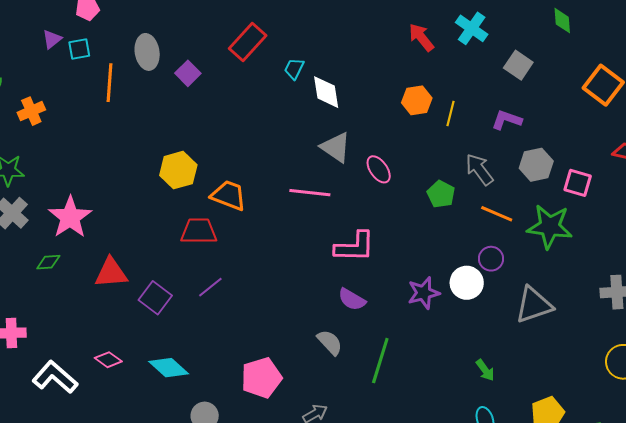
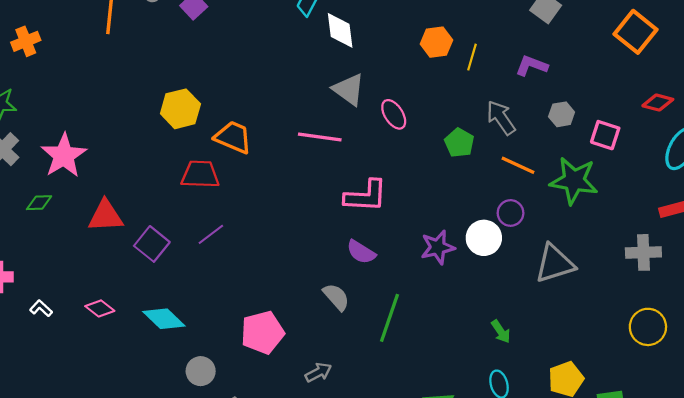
gray hexagon: (536, 165) -> (562, 114), size x0.7
white L-shape: (55, 377) -> (41, 308), moved, size x0.5

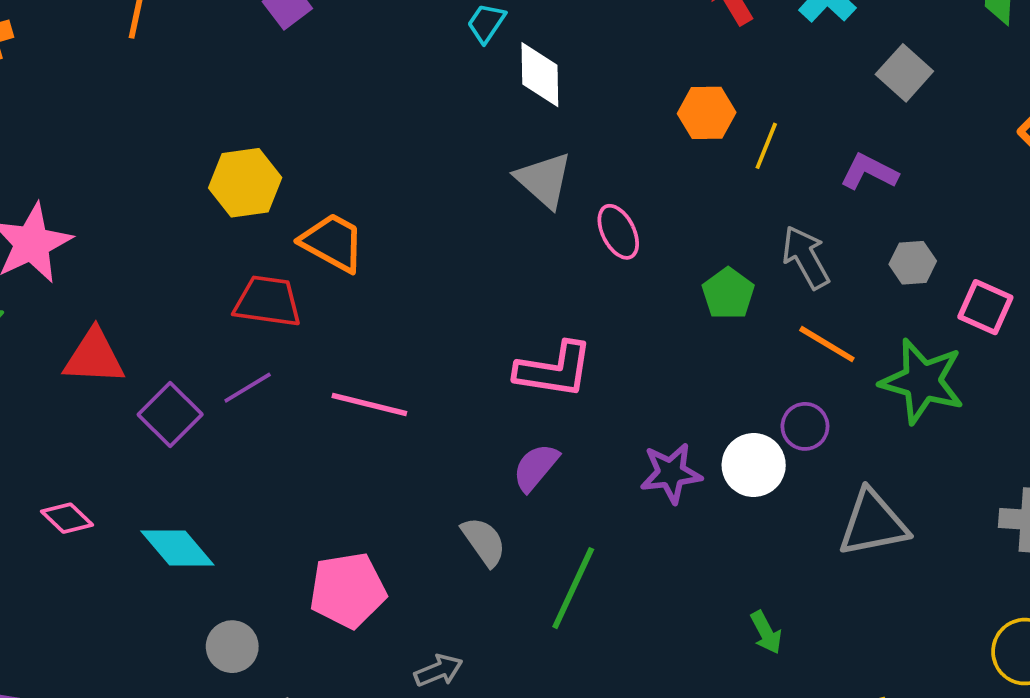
pink line: (320, 137) -> (369, 405), moved
purple line: (211, 234) -> (248, 388), moved
purple semicircle: (361, 252) -> (536, 467), turned 92

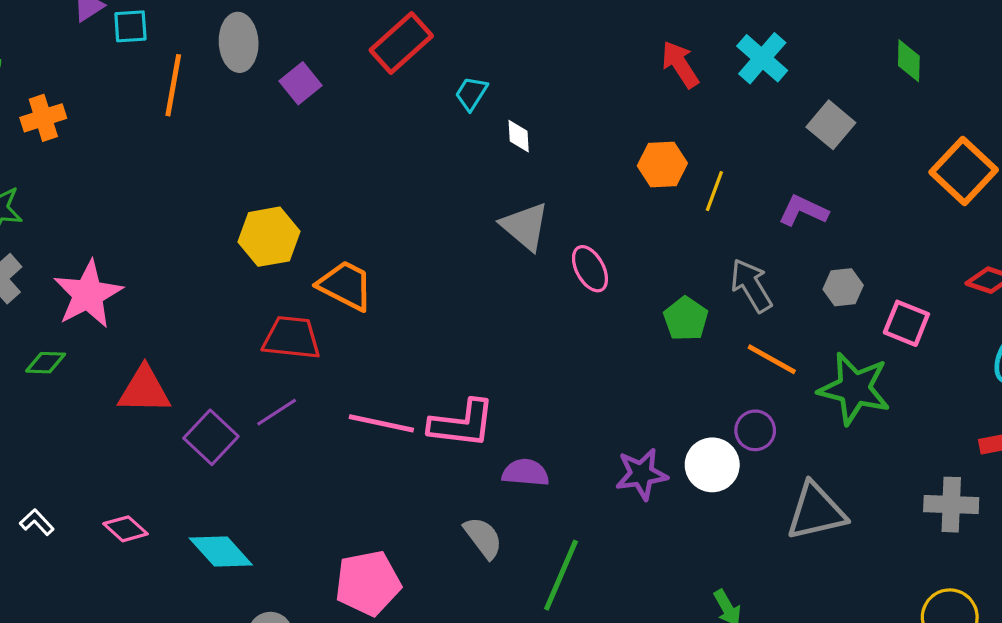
white diamond: (540, 75) -> (519, 136), size x0.6
pink L-shape: (554, 370) -> (462, 424), moved
purple semicircle: (536, 467) -> (526, 473), turned 57

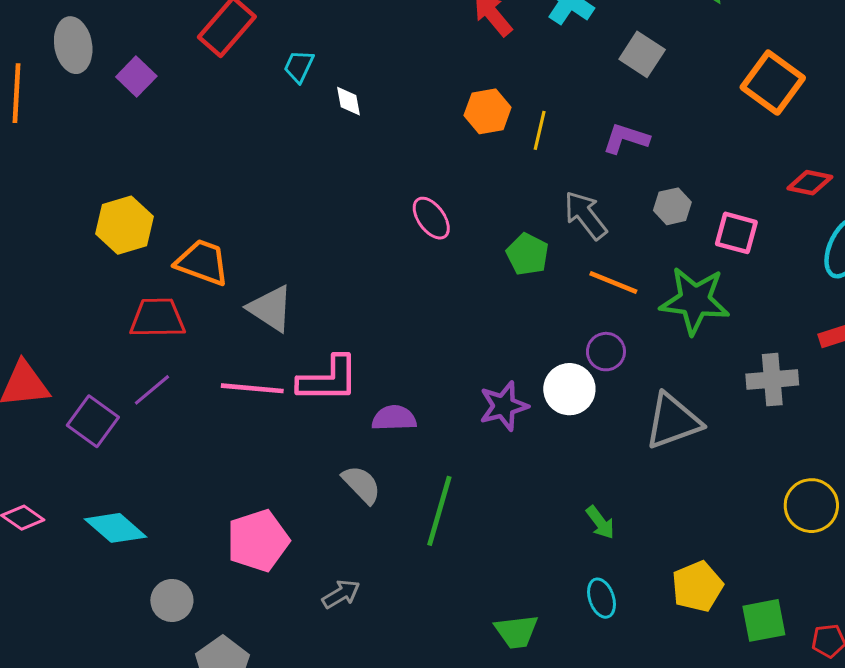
gray triangle: (525, 226) -> (271, 308), moved
gray cross: (951, 505) -> (772, 380), moved

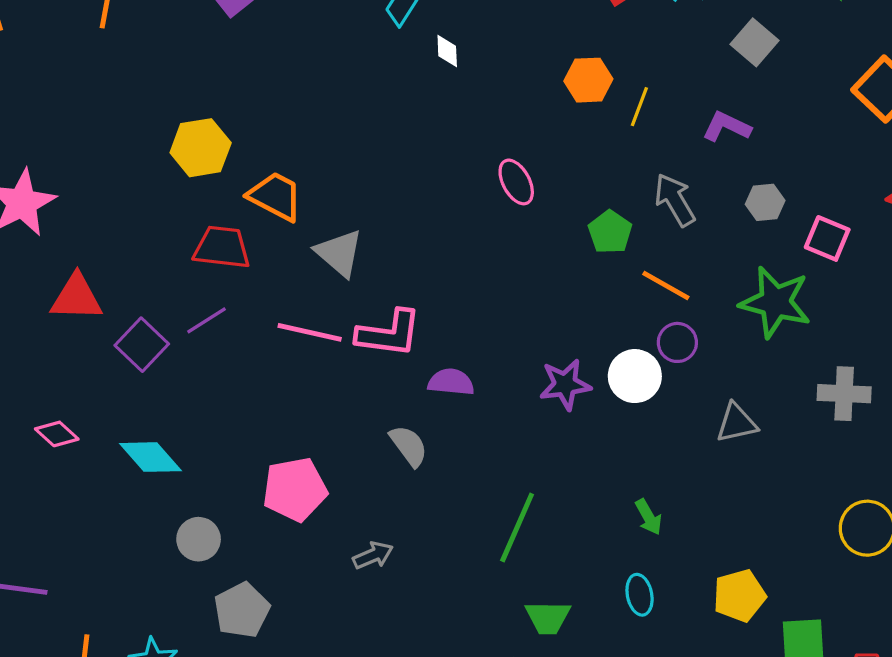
orange line: (613, 283) -> (666, 286), moved
gray triangle: (673, 421) -> (737, 423), size x0.7
green line: (439, 511) -> (517, 527), moved

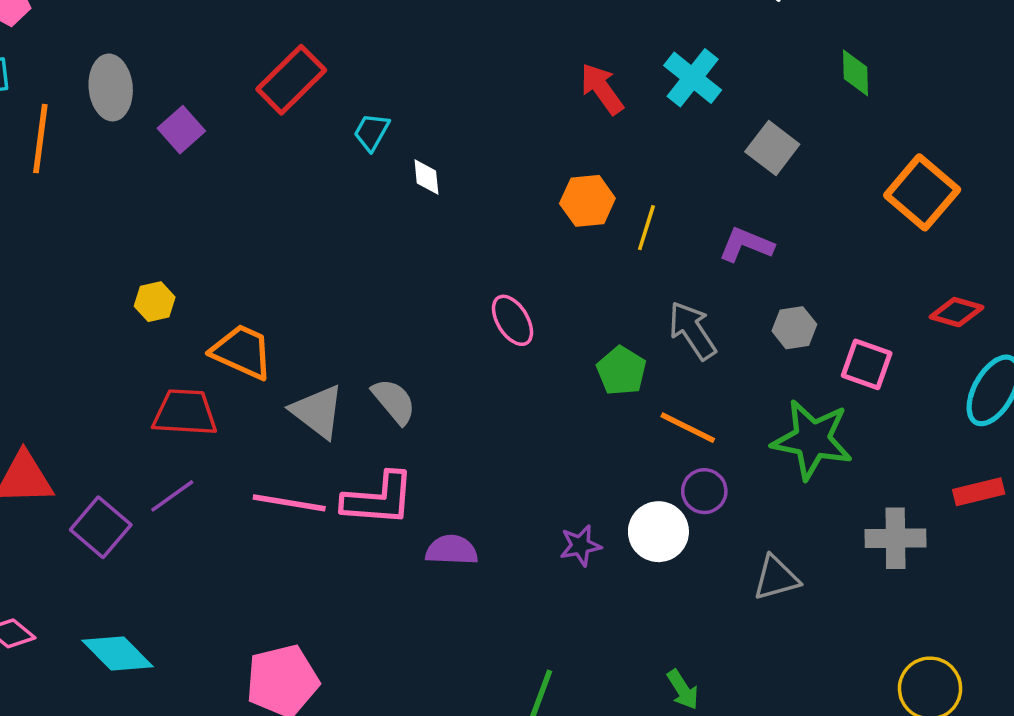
yellow hexagon: (201, 148) -> (155, 302), size x0.6
purple star: (565, 384) -> (580, 546), size x0.7
gray semicircle: (409, 446) -> (394, 401), moved

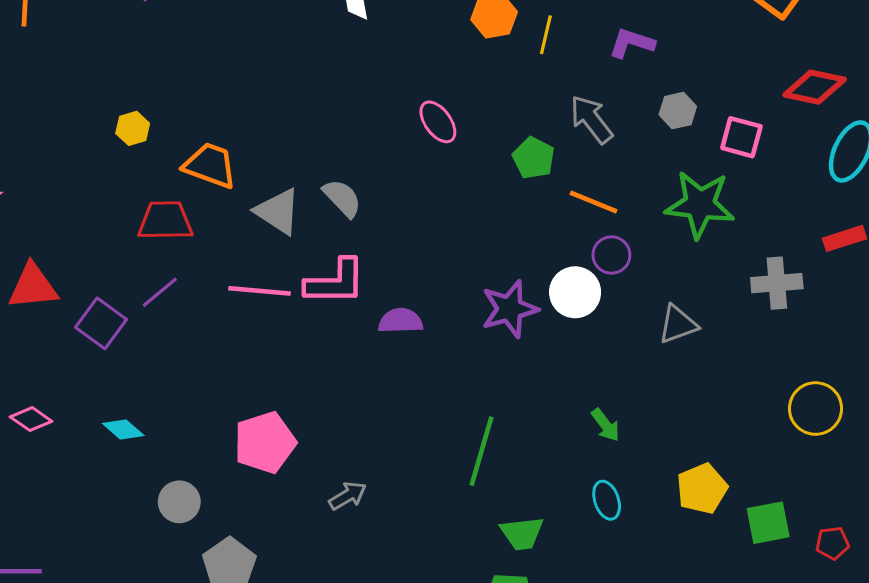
red diamond: (957, 312) -> (815, 87), size x1.4
purple star: (580, 546) -> (510, 309), size x1.6
cyan diamond: (118, 653) -> (123, 430), size x0.7

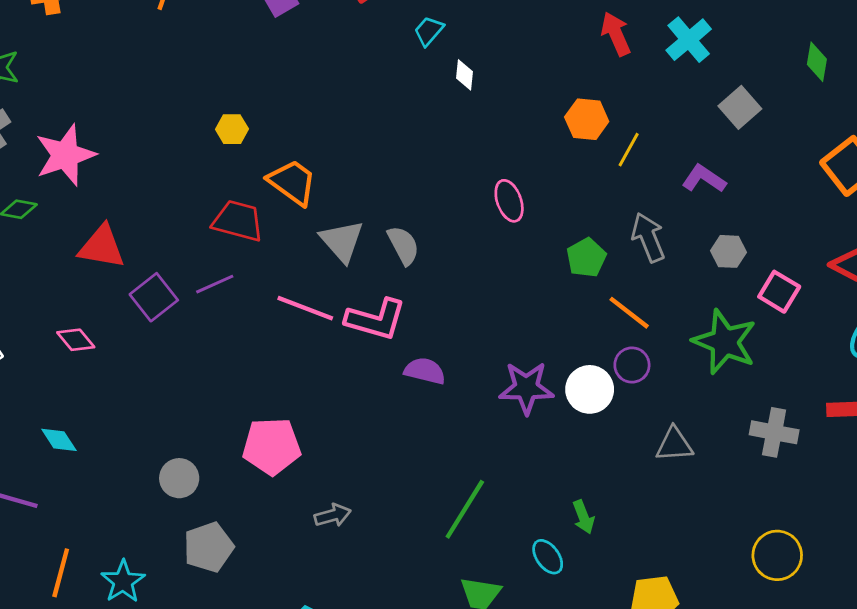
pink diamond: (31, 419) -> (76, 340), moved
cyan diamond: (123, 430) -> (59, 440), moved
cyan ellipse: (607, 500) -> (548, 557), moved, turned -33

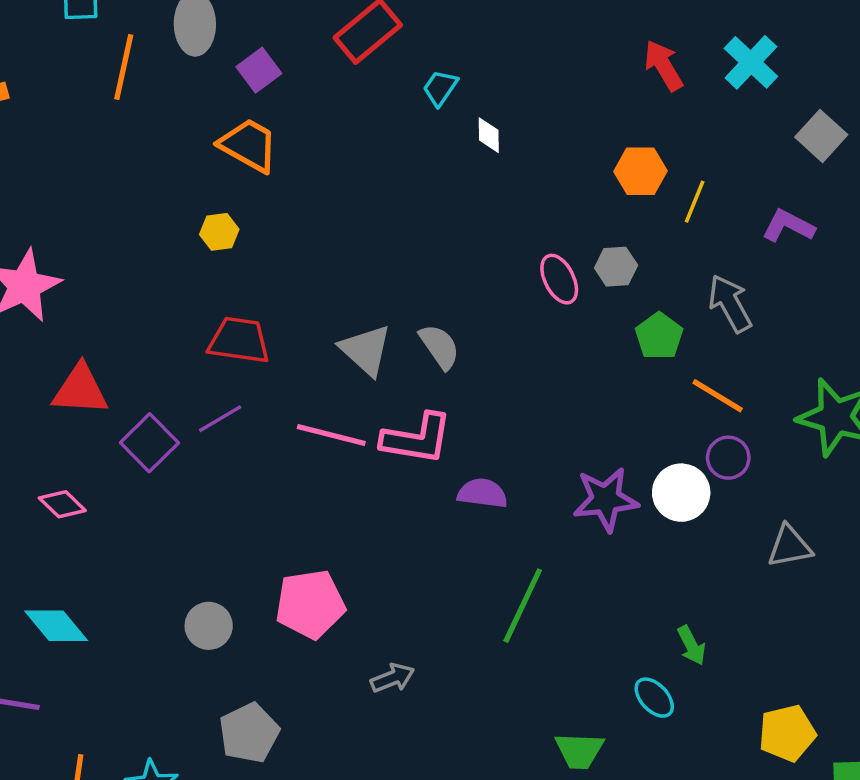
orange trapezoid: (292, 182) -> (249, 145), moved
gray hexagon: (729, 251) -> (616, 267), moved
cyan diamond: (59, 440) -> (56, 626), size x1.4
gray circle: (179, 478) -> (209, 626), moved
green line: (465, 509) -> (523, 606), moved

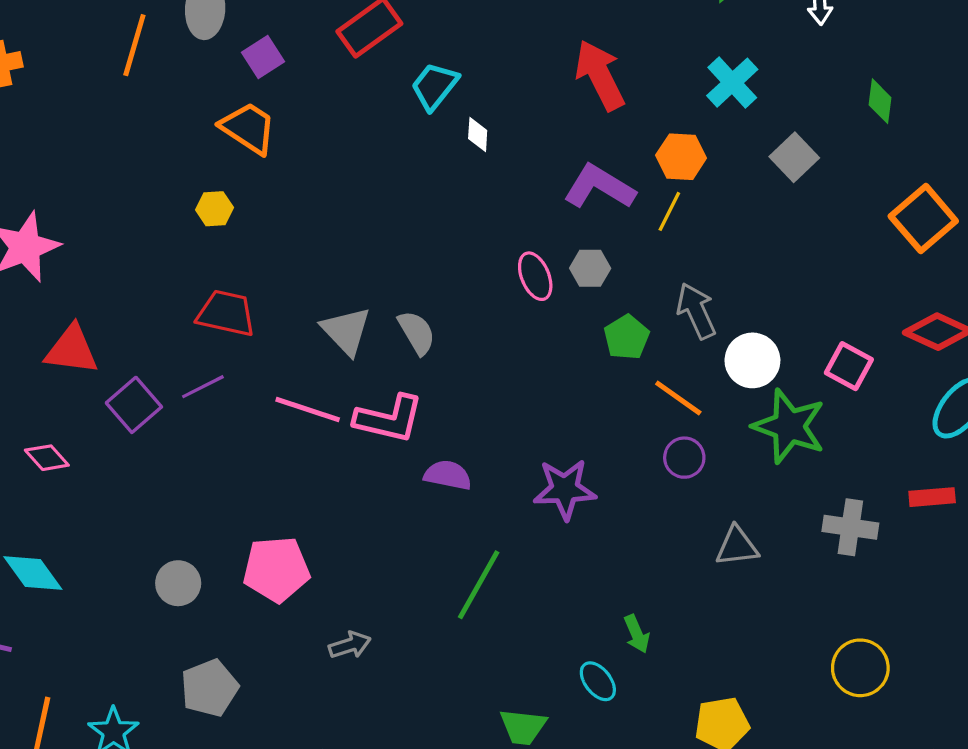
red arrow: (663, 66) -> (600, 75), moved, size x1.4
cyan trapezoid: (440, 88) -> (435, 86), size x1.4
orange hexagon: (640, 171) -> (681, 157), moved
purple L-shape: (788, 226) -> (599, 187), moved, size x1.4
white circle: (681, 493) -> (752, 360), moved

